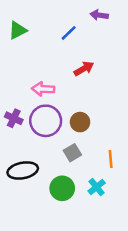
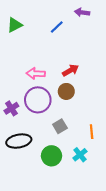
red arrow: (84, 69) -> (70, 70), moved
purple cross: (14, 118) -> (11, 108), moved, turned 32
brown circle: (80, 122) -> (66, 91), moved

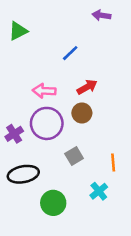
blue line: (57, 27) -> (70, 53), moved
green circle: (52, 156) -> (53, 203), moved

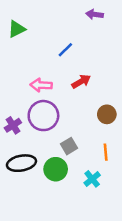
brown circle: (82, 113) -> (107, 114), moved
green circle: (53, 203) -> (56, 169), moved

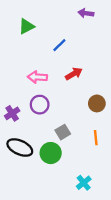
green triangle: (17, 29) -> (26, 26), moved
purple circle: (43, 116) -> (40, 105), size x0.7
black ellipse: (21, 163) -> (20, 148), turned 35
cyan cross: (92, 179) -> (84, 183), moved

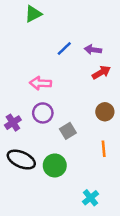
purple arrow: (86, 13) -> (93, 50), moved
green triangle: (26, 26) -> (33, 14), moved
red arrow: (74, 74) -> (101, 72), moved
gray square: (63, 132) -> (68, 131), moved

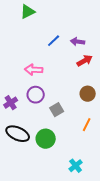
orange line: (104, 149) -> (87, 125), turned 32

